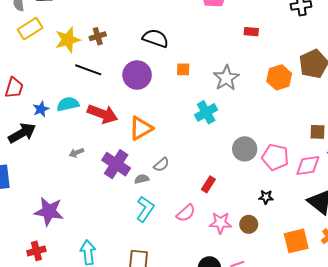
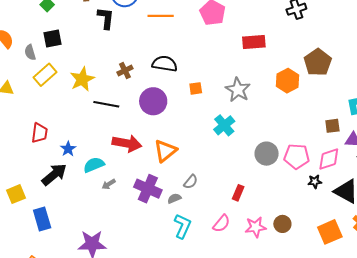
red rectangle: (251, 32) -> (254, 42), size x1.6
brown cross: (98, 36) -> (125, 70), moved
cyan semicircle: (68, 104) -> (94, 165), moved
black star: (266, 197) -> (315, 182), moved

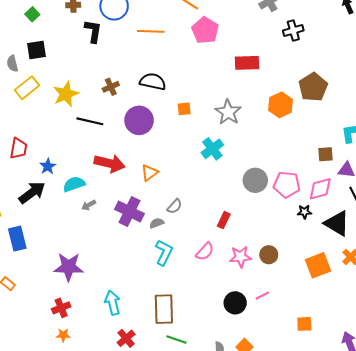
orange triangle: (165, 151) -> (149, 173), size x0.7

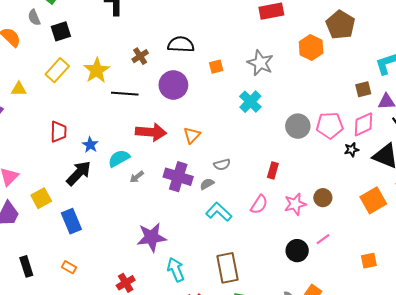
gray semicircle: (12, 64) -> (34, 17), moved
gray semicircle: (175, 206) -> (222, 165), turned 42
cyan L-shape: (164, 252) -> (219, 212), turned -65
purple star: (69, 267) -> (152, 237), moved

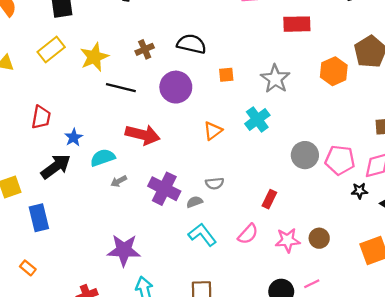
orange triangle: (192, 135) -> (213, 131), moved

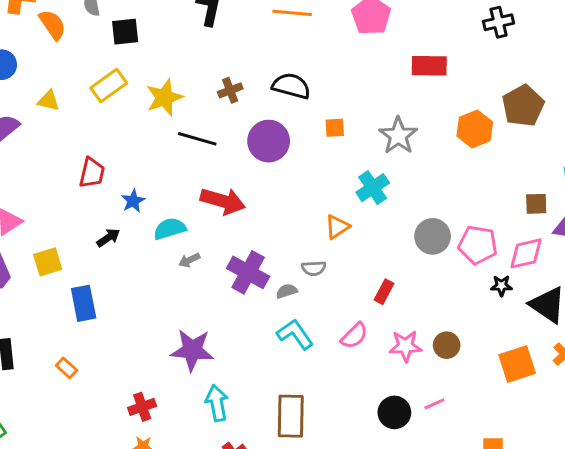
orange triangle: (213, 131) -> (337, 227), moved
black arrow: (56, 166) -> (108, 238), size x0.6

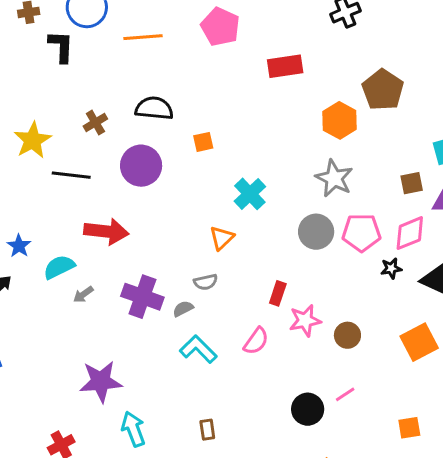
gray star: (398, 136) -> (334, 178), moved
pink star: (405, 346) -> (305, 320), moved
brown rectangle: (291, 416) -> (207, 430), size x0.5

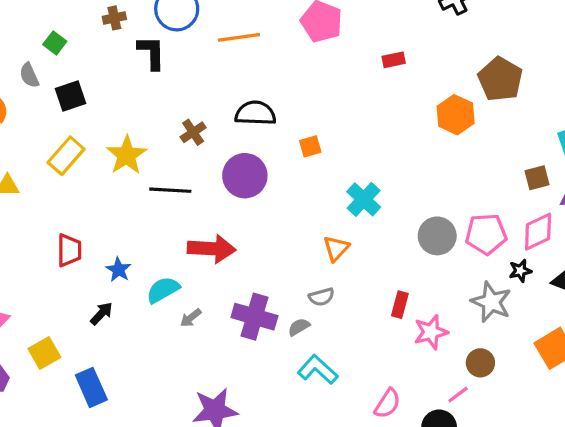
red rectangle: (285, 66) -> (394, 60), size x0.6
gray star: (334, 178) -> (491, 302), moved
brown circle: (347, 335) -> (480, 363), moved
pink semicircle: (256, 341) -> (387, 403), moved
pink line: (345, 394) -> (458, 395), moved

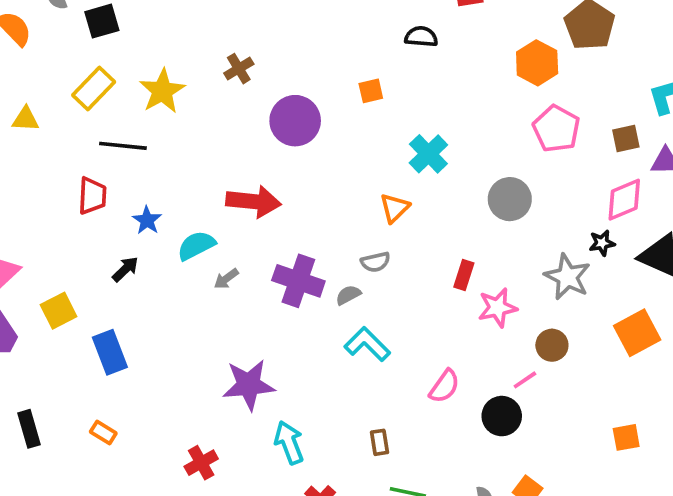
black semicircle: (255, 113) -> (421, 37), moved, size x0.7
black line: (170, 190) -> (123, 146), moved
pink pentagon: (486, 234) -> (556, 129), moved, turned 30

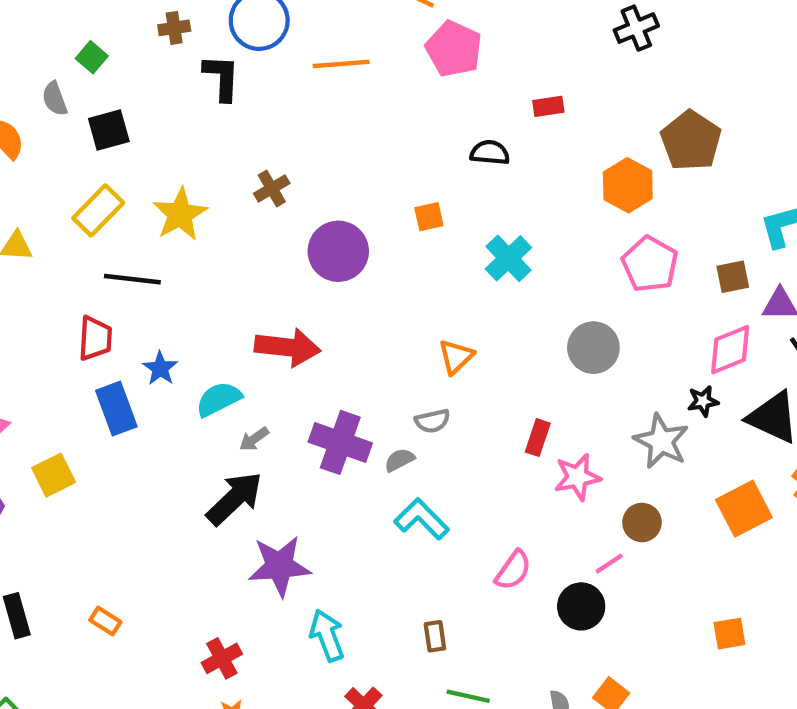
cyan cross: (428, 154) -> (508, 258), moved
black arrow: (125, 269) -> (234, 499), moved, size x1.8
blue rectangle: (110, 352) -> (116, 409), moved

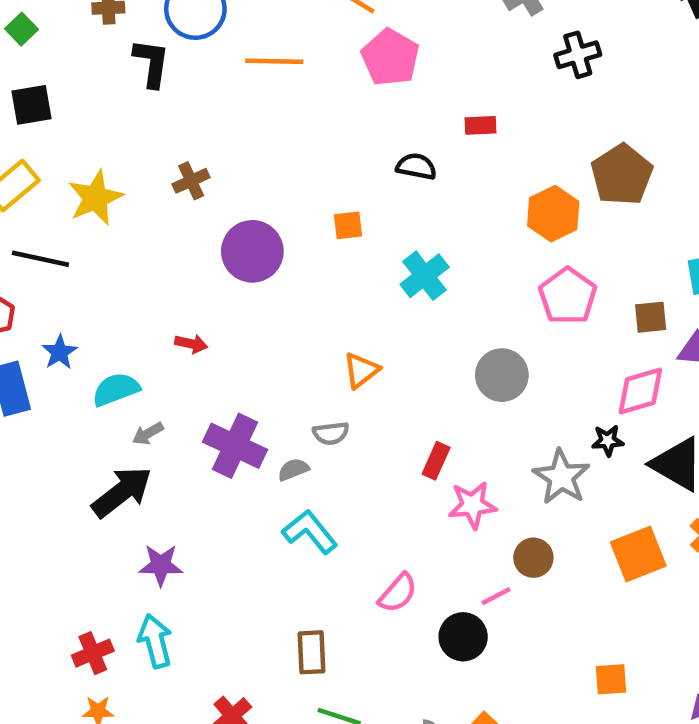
red arrow: (288, 347) -> (191, 344), size x0.5
purple star: (280, 566) -> (161, 565), size x0.7
cyan arrow: (327, 635) -> (155, 641), moved
brown rectangle: (435, 636) -> (312, 652), size x1.4

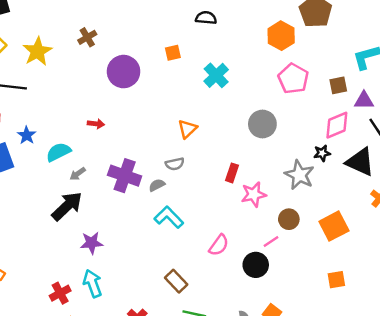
orange square: (638, 554) -> (334, 226), moved
brown rectangle: (312, 652) -> (176, 281), turned -35

